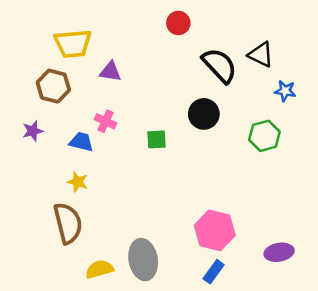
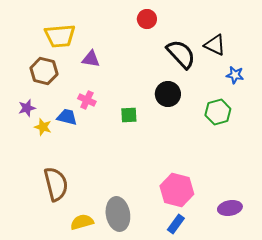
yellow star: (78, 182) -> (43, 127), moved

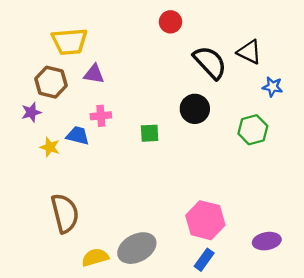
purple triangle: (91, 59) -> (94, 74), moved
pink cross: (87, 100) -> (101, 116), turned -30
purple star: (27, 108) -> (31, 112), moved
gray ellipse: (118, 214) -> (137, 248), turned 72

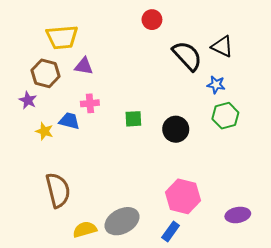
blue star: (273, 87) -> (216, 85), moved
black circle: (195, 109) -> (176, 129), moved
purple star: (31, 112) -> (28, 100), turned -30
blue rectangle: (204, 260) -> (171, 232), moved

